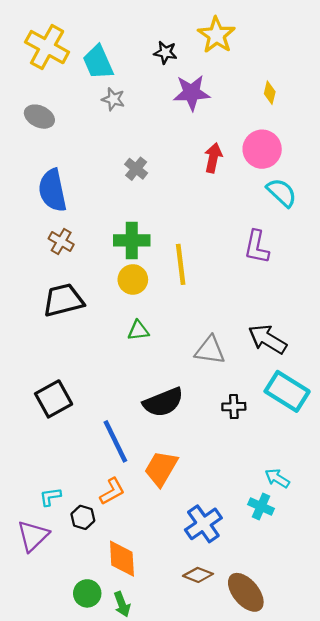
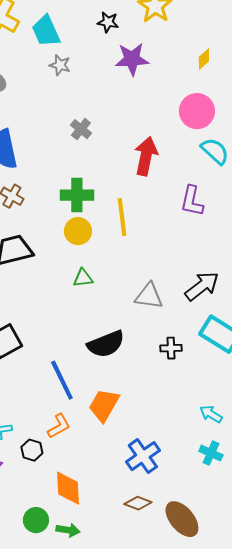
yellow diamond: (270, 93) -> (204, 59), turned 35
red arrow: (213, 158) -> (146, 156), moved, size x1.4
black arrow: (268, 339) -> (202, 286), turned 111
cyan cross: (261, 507) -> (211, 453), moved
green arrow: (122, 604) -> (68, 530), turned -60

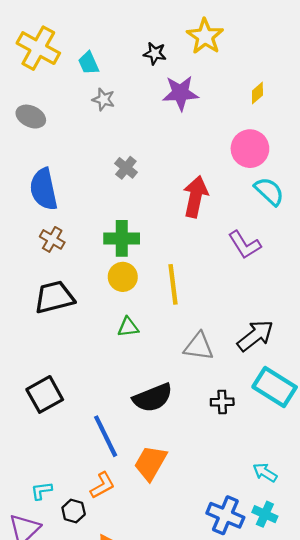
cyan trapezoid: (46, 31) -> (89, 63), size x0.7
purple L-shape: (192, 201) -> (245, 245), turned -44
yellow line: (122, 217) -> (173, 284), moved
blue cross: (143, 456) -> (225, 515), moved, turned -32

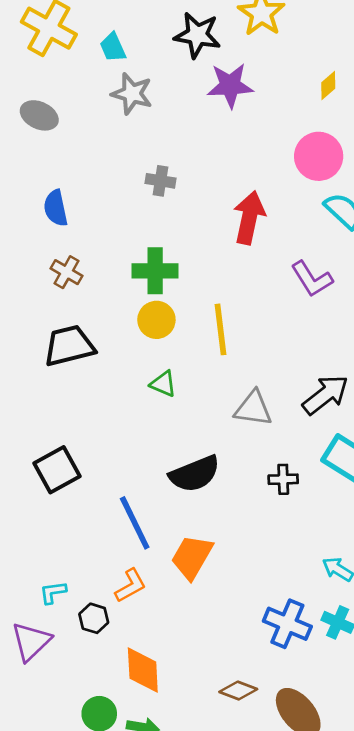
black star: (155, 53) -> (197, 35), size x1.6
gray star: (103, 99) -> (132, 94), size x1.4
gray cross: (126, 168) -> (161, 181), turned -30
blue semicircle: (44, 189) -> (56, 208), size x0.7
green triangle: (128, 327) -> (163, 384), turned 30

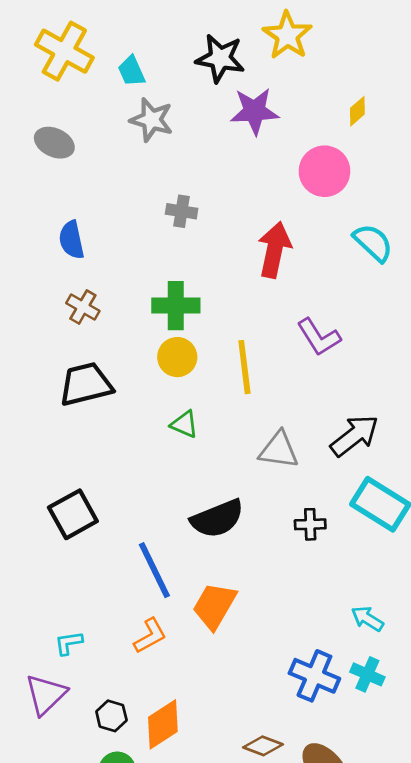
pink circle: (319, 156) -> (324, 171), moved
purple L-shape: (312, 279) -> (319, 337), moved
black hexagon: (94, 618) -> (111, 716), moved
orange diamond: (143, 670) -> (163, 724), turned 60

